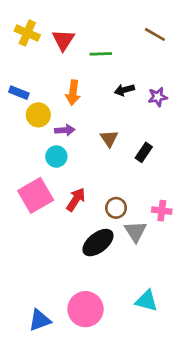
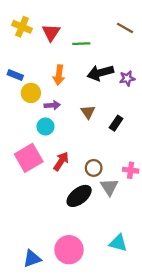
black arrow: (124, 90) -> (100, 73), size x1.6

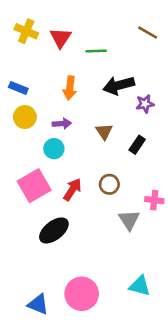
purple star: (127, 78) -> (145, 104), moved
yellow circle: (31, 93) -> (25, 117), moved
brown circle: (94, 168) -> (109, 184), moved
black ellipse: (79, 196) -> (54, 230), moved
blue triangle: (32, 259) -> (38, 304), turned 42

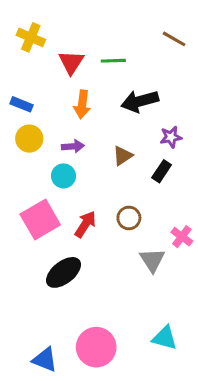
red triangle: (61, 38) -> (71, 62), moved
purple star: (145, 104) -> (171, 137), moved
brown triangle: (104, 131) -> (123, 156), turned 30
pink cross: (154, 200) -> (182, 237), turned 30

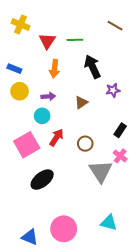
black arrow: (140, 101) -> (92, 67), turned 80
black rectangle: (162, 171) -> (120, 130), moved
red arrow: (85, 224) -> (56, 137), moved
gray triangle: (152, 260) -> (101, 171), size x1.4

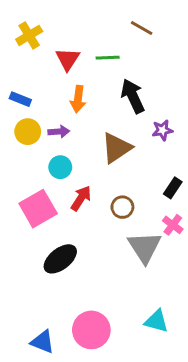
yellow cross: (21, 25) -> (29, 35), turned 36
brown line: (115, 26) -> (142, 28), moved
purple arrow: (48, 96) -> (59, 132), moved
brown triangle: (81, 103) -> (116, 148), size x1.6

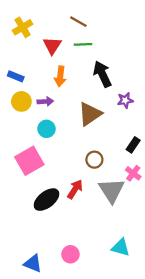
brown line: (142, 28) -> (78, 22), moved
red arrow: (81, 198) -> (75, 189), moved
pink circle: (91, 330) -> (70, 254), size x0.6

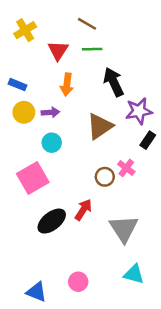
purple star: (125, 100) -> (139, 111), size x1.5
black rectangle: (133, 145) -> (148, 140), moved
pink cross: (133, 173) -> (126, 168), moved
gray triangle: (112, 190) -> (124, 229), moved

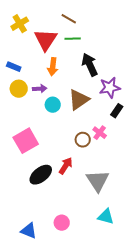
red triangle: (58, 50) -> (46, 40), size x1.4
cyan circle: (52, 143) -> (53, 105), moved

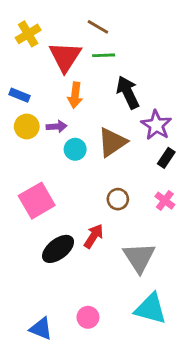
purple star: (110, 88) -> (156, 125), turned -30
pink cross: (100, 133) -> (165, 201), moved
cyan triangle: (106, 217) -> (151, 309), size x1.4

